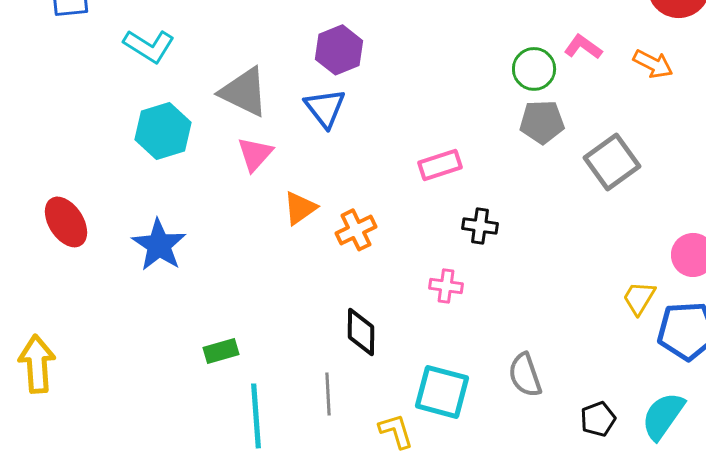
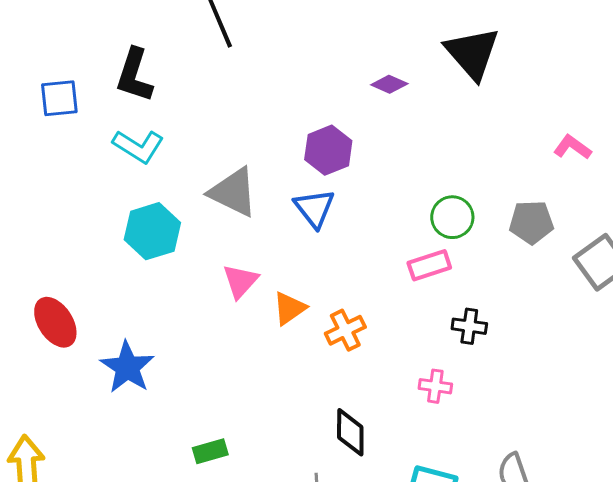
green circle: (534, 69) -> (452, 217), moved
pink triangle: (255, 154) -> (240, 281), moved
blue star: (159, 245) -> (127, 367), moved

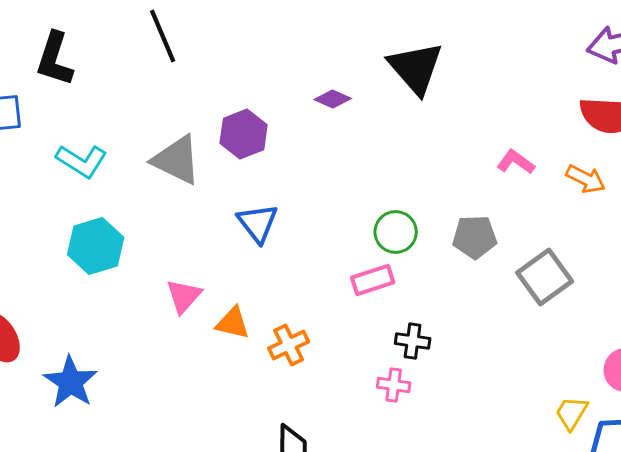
black L-shape: (134, 75) -> (55, 59), moved
purple hexagon: (328, 150) -> (244, 134), moved
gray triangle: (233, 192) -> (177, 160), moved
orange triangle: (289, 308) -> (233, 323), turned 48
pink cross: (435, 386) -> (394, 385), moved

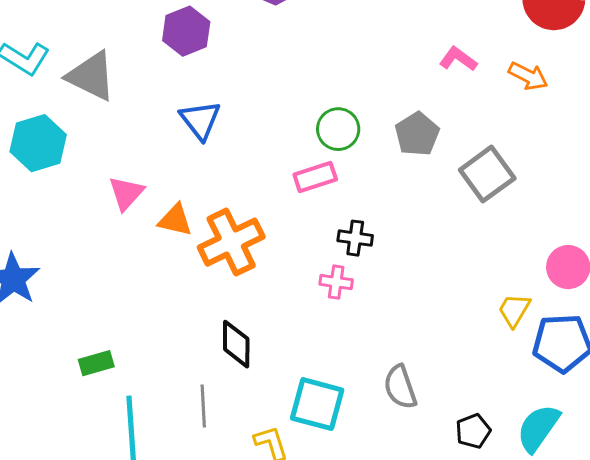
gray triangle: (177, 160) -> (91, 76), moved
gray pentagon: (475, 237) -> (417, 134), turned -30
orange cross: (289, 345) -> (231, 242), size x1.6

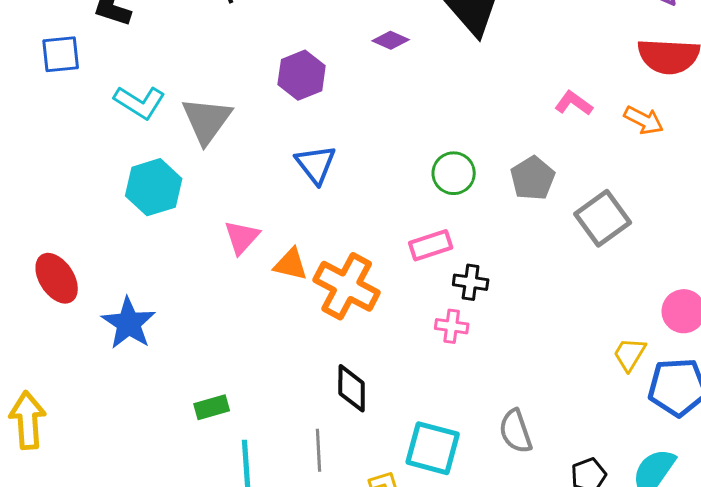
gray triangle: (91, 76) -> (207, 120), turned 40
pink rectangle: (315, 177) -> (431, 245), moved
orange cross: (231, 242) -> (347, 286), turned -36

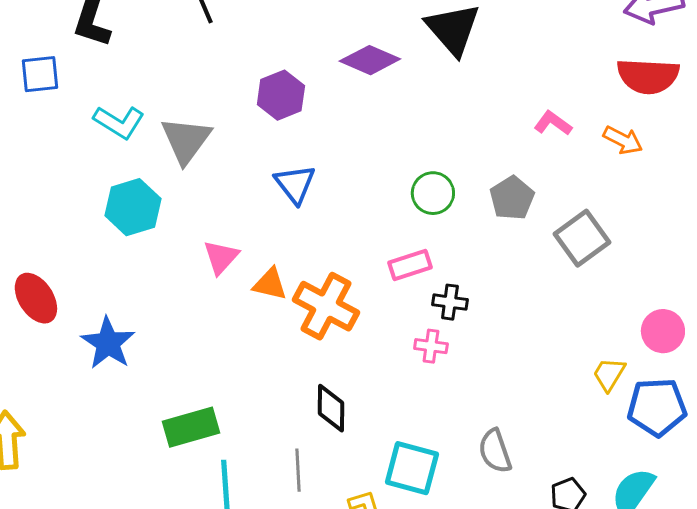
purple diamond: (391, 40) -> (370, 60), size x1.6
green rectangle: (212, 407) -> (191, 427), size x1.6

